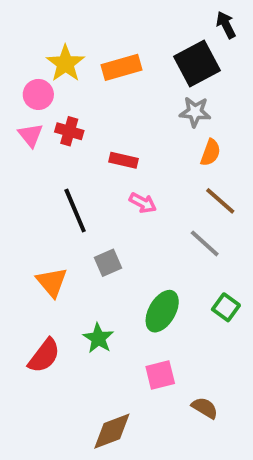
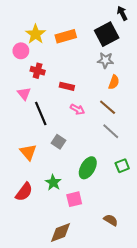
pink triangle: (31, 135) -> (24, 94), moved
brown line: (220, 201) -> (108, 107), moved
gray square: (108, 263) -> (58, 142), turned -32
green square: (226, 307) -> (122, 166), turned 32
pink square: (160, 375) -> (74, 199), moved

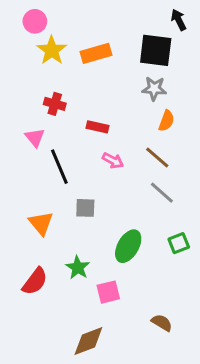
black square: (107, 34) -> (156, 50), turned 35
pink circle: (21, 51) -> (35, 21), moved
gray square: (58, 142) -> (85, 208), turned -32

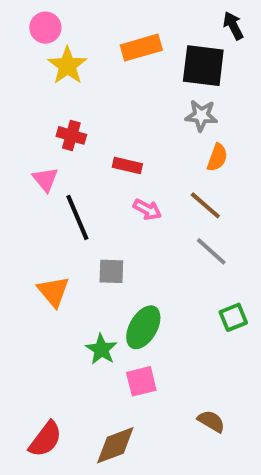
orange rectangle: (96, 53) -> (141, 48), moved
green ellipse: (128, 246) -> (143, 327), moved
red semicircle: (35, 281) -> (45, 439), moved

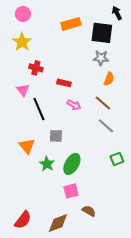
yellow star: (67, 66) -> (22, 42), moved
green star: (101, 349) -> (47, 164), moved
brown semicircle: (211, 421) -> (89, 211), moved

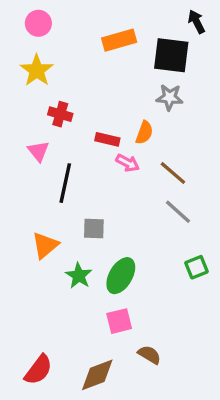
orange semicircle: (109, 79) -> (144, 133), moved
pink arrow: (74, 105) -> (128, 163), moved
black line: (39, 109) -> (65, 183), turned 35
orange triangle: (27, 146) -> (45, 245), turned 30

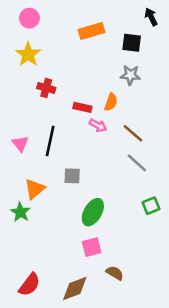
black square: (171, 55) -> (132, 43), size x0.7
pink triangle: (38, 151) -> (20, 144), moved
green star: (79, 276) -> (20, 212), moved

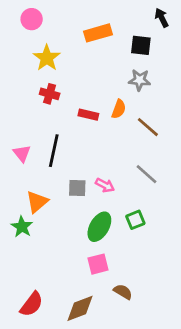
yellow star: (28, 54) -> (47, 58), moved
pink arrow: (98, 125) -> (105, 185), moved
brown line: (133, 133) -> (148, 127), moved
green square: (151, 206) -> (135, 220), moved

